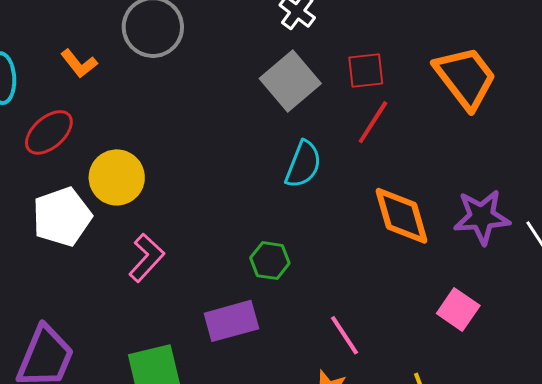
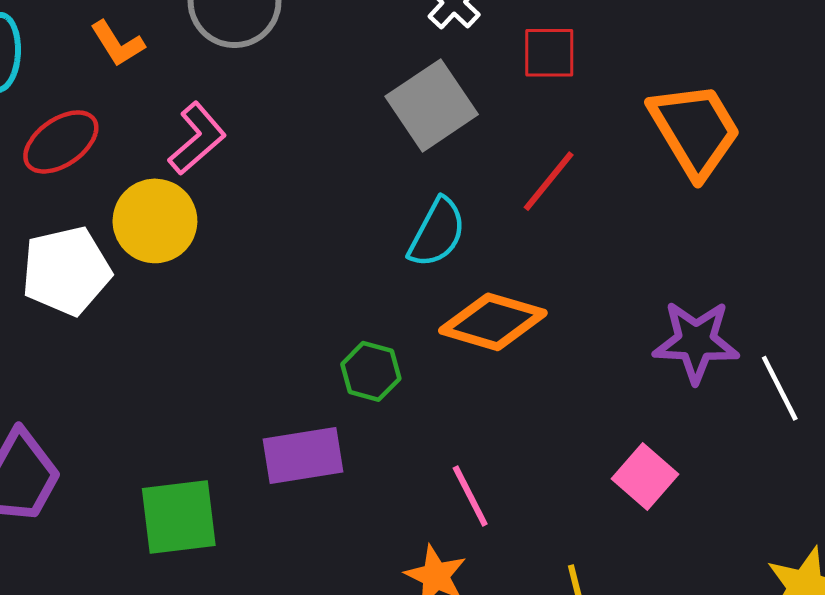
red square: (366, 71) -> (549, 53), moved
orange diamond: (401, 216) -> (493, 322), moved, turned -64
pink L-shape: (147, 258) -> (197, 139), moved

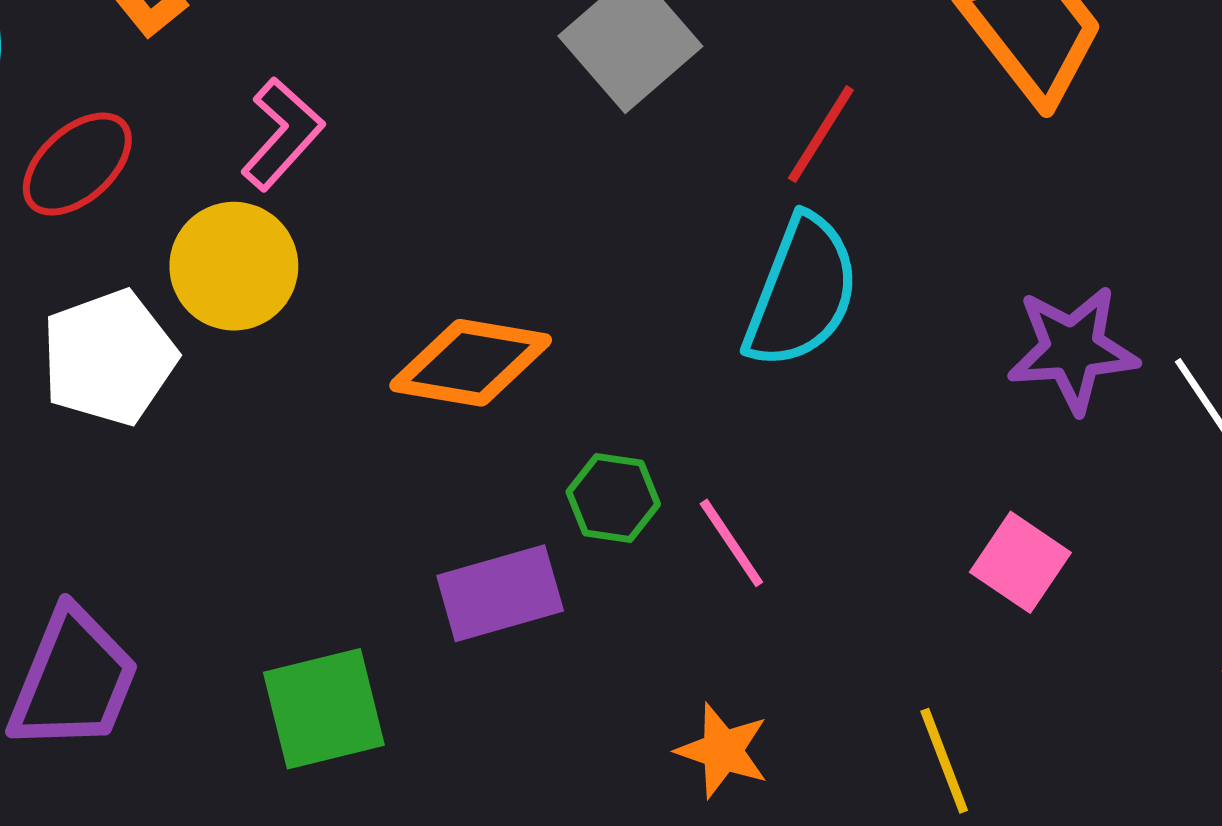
cyan semicircle: (437, 233) -> (802, 292), moved, size x1.4
orange diamond: (493, 322) -> (471, 363), moved
green hexagon: (371, 371) -> (613, 498), moved
pink line: (470, 496) -> (731, 543), moved

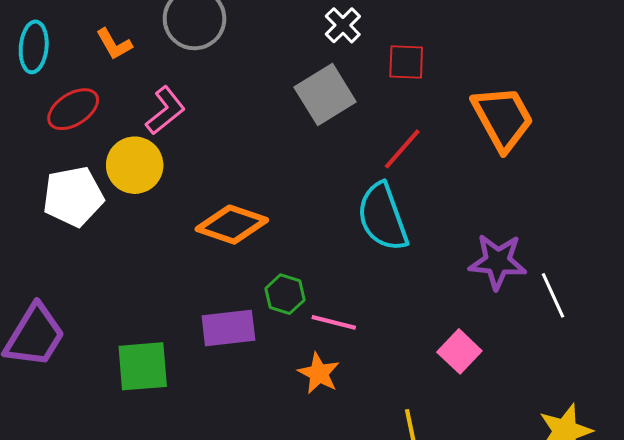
cyan semicircle: (802, 292) -> (383, 217), turned 130
pink line: (731, 543) -> (334, 322), turned -51
orange star: (723, 751) -> (319, 373), moved

